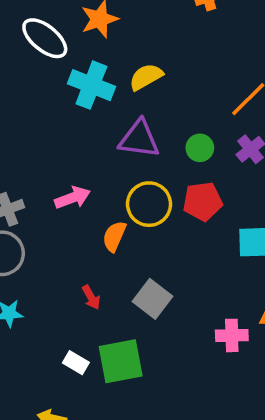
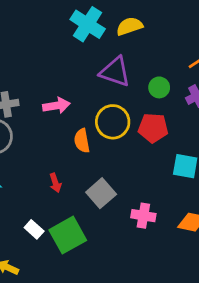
orange semicircle: (114, 236) -> (82, 141), turned -45
pink cross: (232, 335) -> (143, 216), moved
green square: (121, 361) -> (68, 235), turned -30

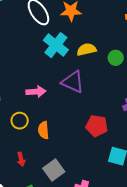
green circle: (159, 87) -> (116, 58), moved
pink arrow: (56, 106) -> (36, 92), moved
yellow circle: (113, 122) -> (20, 121), moved, size x0.7

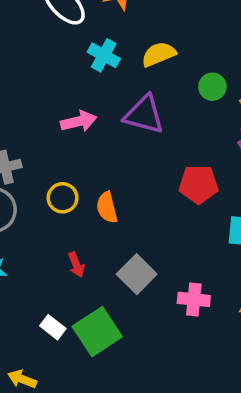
cyan cross: (56, 45) -> (104, 55), size x0.7
green circle: (116, 58) -> (212, 87), moved
pink arrow: (36, 92) -> (79, 121), moved

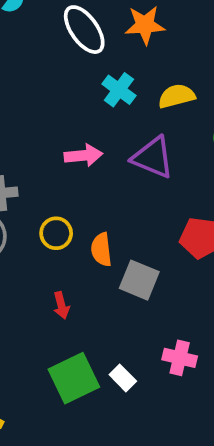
gray square: (137, 274) -> (139, 280), moved, turned -30
white rectangle: (53, 327) -> (123, 378), moved

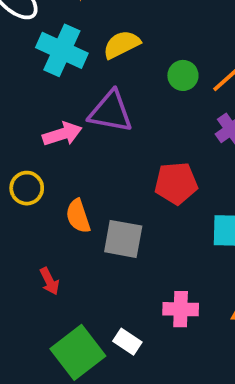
cyan cross: (119, 90) -> (62, 50), size x1.4
pink arrow: (83, 155) -> (62, 134), moved
yellow circle: (56, 233) -> (27, 188), moved

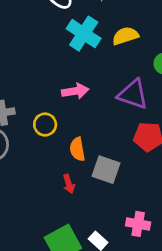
purple triangle: (111, 112) -> (133, 94), moved
red arrow: (49, 281) -> (69, 184), moved

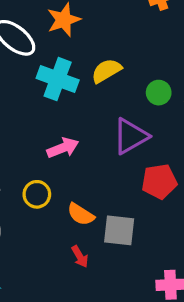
purple triangle: (133, 94) -> (131, 136), turned -36
orange semicircle: (77, 149) -> (81, 214), turned -35

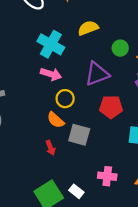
cyan cross: (58, 79) -> (51, 44), moved
pink arrow: (63, 148) -> (51, 74), turned 30
yellow circle: (37, 194) -> (65, 99), moved

